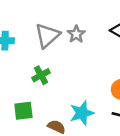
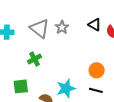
gray triangle: (47, 36) -> (40, 28), turned -40

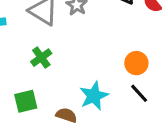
black line: (96, 90) -> (139, 93), turned 40

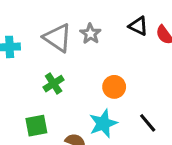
orange circle: (136, 63) -> (114, 87), moved

